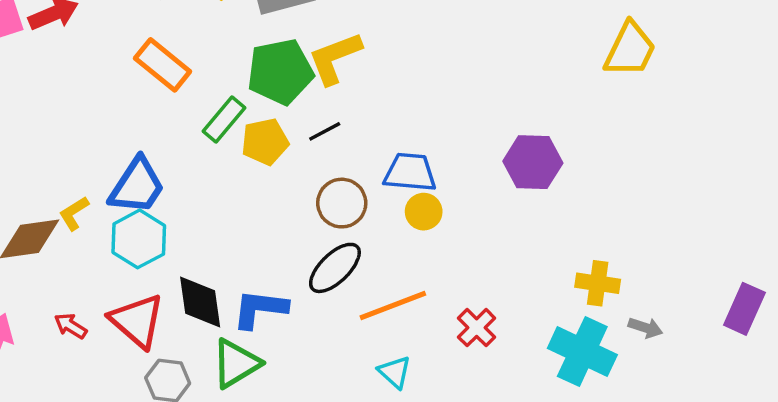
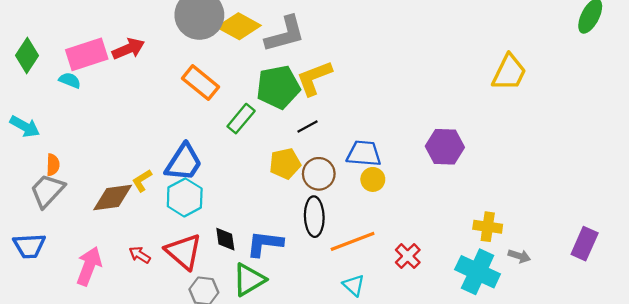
yellow pentagon: (265, 142) -> (285, 164), moved
black ellipse: (335, 268) -> (314, 217), turned -48
black diamond: (200, 302) -> (225, 239), size x0.7

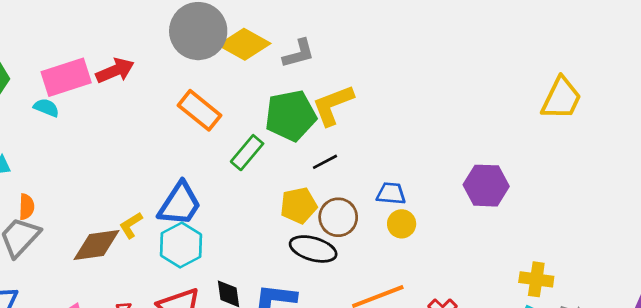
gray L-shape: (285, 34) -> (299, 53), size x0.7
blue trapezoid: (364, 154) -> (391, 193), size x0.7
black ellipse: (314, 217) -> (313, 249), moved, turned -72

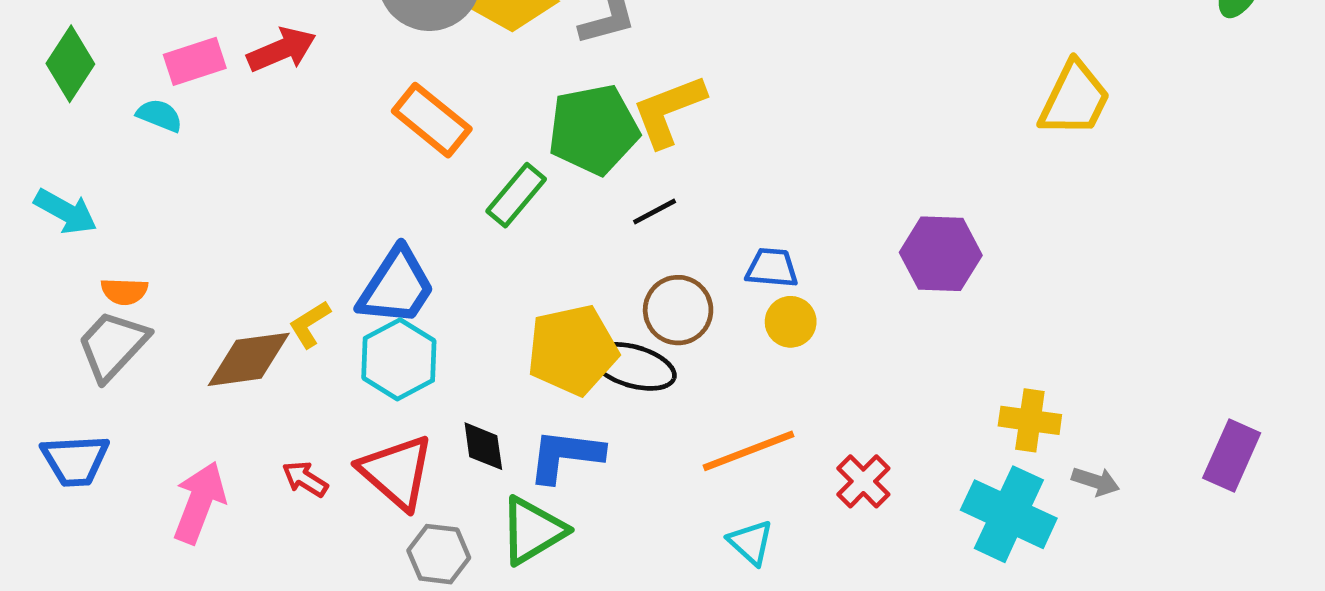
pink rectangle: (66, 77) -> (195, 61), size x0.7
yellow pentagon: (299, 205) -> (572, 350), moved, size x1.4
orange semicircle: (26, 207) -> (124, 291), turned 90

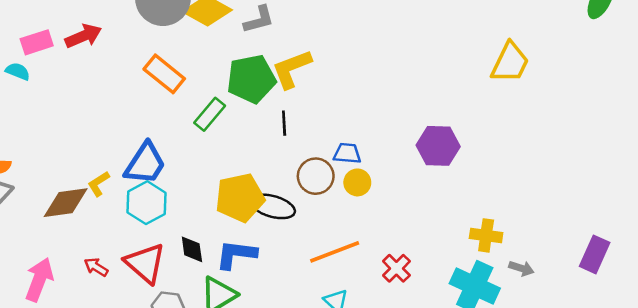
black line: (655, 212) -> (284, 123), turned -65
brown circle: (678, 310) -> (316, 176), moved

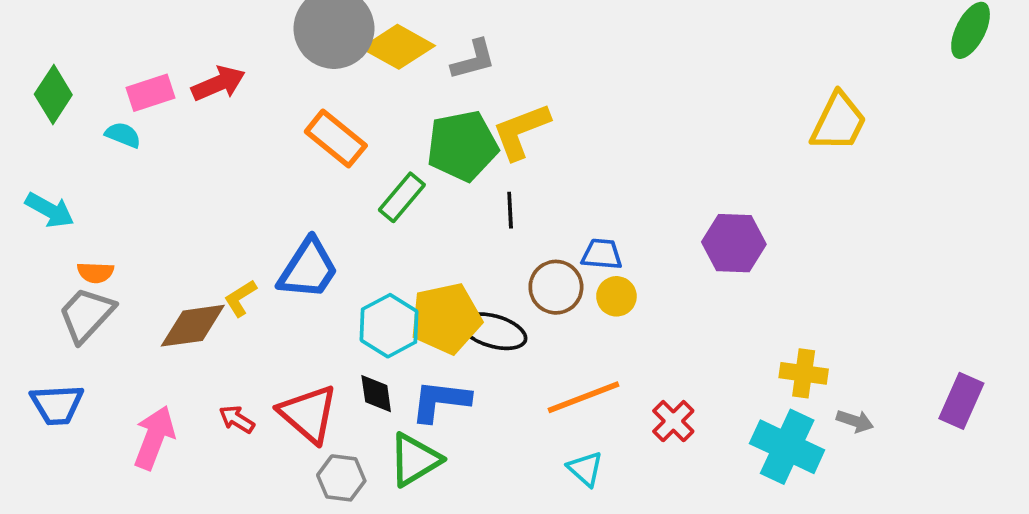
cyan hexagon: (147, 203) -> (389, 326), moved

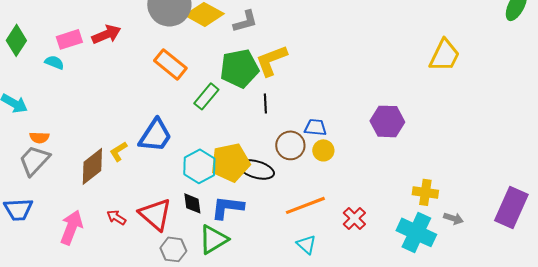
brown diamond: (193, 326) -> (92, 166), turned -30
purple rectangle: (961, 401) -> (511, 207), size x1.4

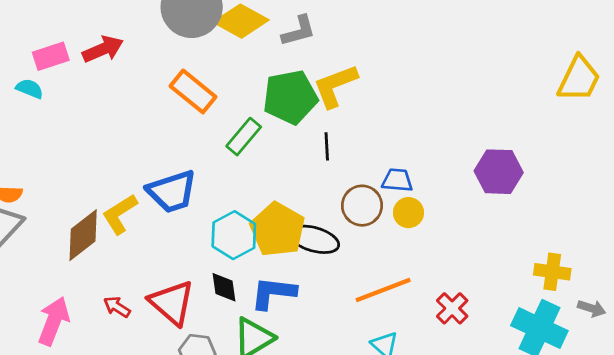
blue trapezoid: (155, 135) -> (172, 191), turned 39
yellow L-shape: (118, 151) -> (120, 214), size x1.4
yellow pentagon: (230, 162) -> (278, 229), turned -30

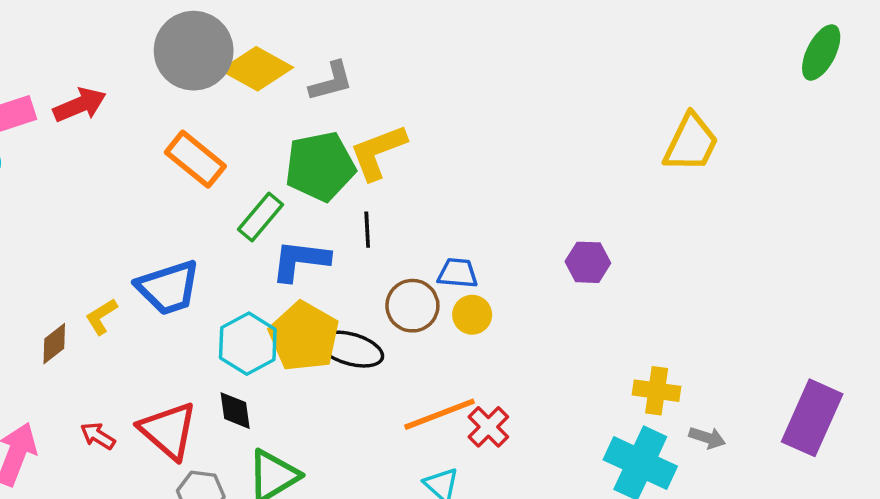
purple hexagon: (499, 172) -> (588, 262), size x0.7
yellow L-shape: (120, 214) -> (101, 317), size x0.7
brown diamond: (83, 235) -> (54, 344), size x0.6
blue L-shape: (273, 293) -> (300, 260), moved
red cross: (452, 308) -> (488, 427), moved

